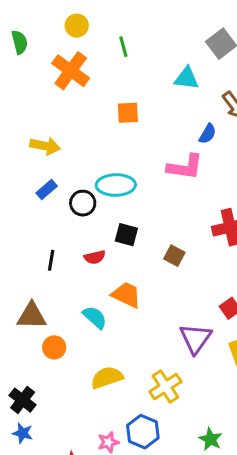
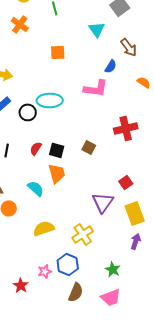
orange cross: (71, 71) -> (20, 24), size x0.7
cyan triangle: (186, 78) -> (97, 29), turned 48
black square: (126, 235) -> (57, 150), moved
red semicircle: (95, 257) -> (36, 148), turned 136
orange trapezoid: (126, 295) -> (57, 173), turned 50

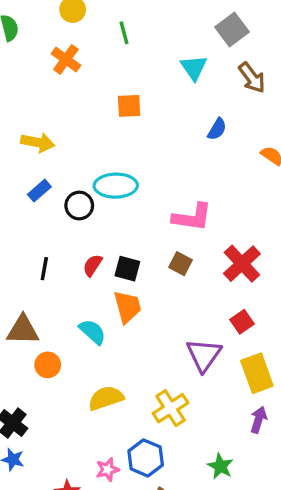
brown arrow: (129, 47) -> (252, 78), moved
pink L-shape: (96, 88) -> (192, 217), moved
red cross: (126, 128) -> (242, 264), moved, turned -30

